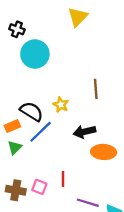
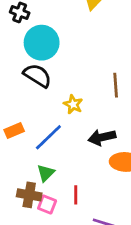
black semicircle: (32, 111) -> (37, 76), moved
green triangle: (15, 147) -> (46, 173), moved
brown cross: (16, 190) -> (29, 195), moved

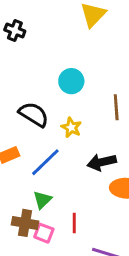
cyan circle: (42, 43) -> (71, 81), moved, size x0.7
black semicircle: (37, 76) -> (34, 114), moved

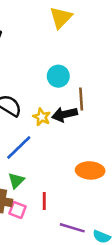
cyan circle: (71, 81) -> (58, 76), moved
black arrow: (102, 162) -> (65, 114), moved

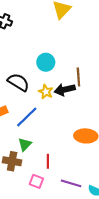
cyan circle: (58, 76) -> (46, 62), moved
pink square: (17, 210) -> (36, 181), moved

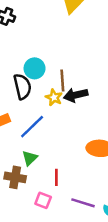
cyan circle: (46, 62) -> (35, 68), moved
brown line: (78, 77) -> (62, 80), moved
black semicircle: (18, 82) -> (22, 87), turned 45

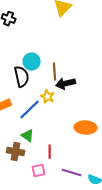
yellow star: (54, 97) -> (48, 97), moved
green triangle: (30, 158) -> (28, 136), turned -40
pink square: (43, 200) -> (39, 171), turned -32

